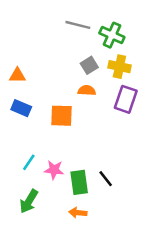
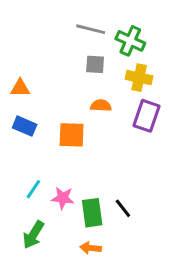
gray square: (89, 65) -> (95, 64), moved, turned 36

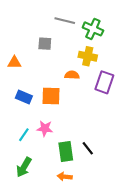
gray square: (95, 64) -> (45, 44), moved
yellow cross: (139, 78) -> (88, 56), moved
blue rectangle: (25, 126) -> (24, 97), moved
pink star: (63, 198) -> (45, 128), moved

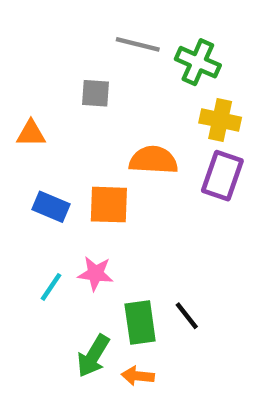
yellow cross: (88, 56) -> (220, 120), moved
orange semicircle: (72, 75) -> (153, 160), size x1.5
green arrow: (24, 167) -> (93, 356), moved

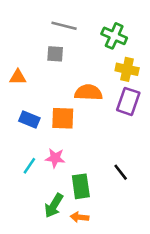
gray line: (138, 44) -> (64, 26), moved
black line: (187, 316) -> (121, 172), moved

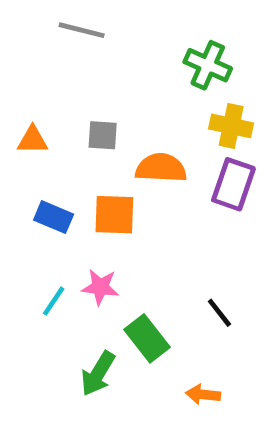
gray line: (64, 26) -> (82, 30), moved
gray square: (55, 54) -> (103, 135), moved
green rectangle: (81, 186) -> (147, 338), turned -30
orange arrow: (79, 217) -> (203, 395), moved

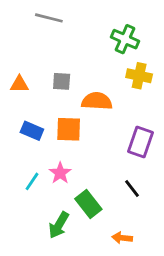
purple rectangle: (233, 184) -> (140, 142), moved
pink star: (100, 287) -> (60, 173), turned 30

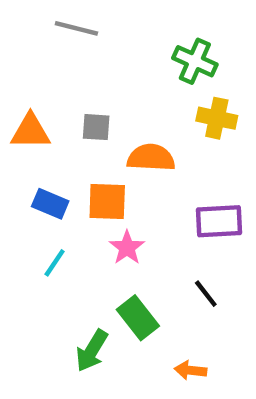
orange triangle: (19, 84) -> (30, 131), size x1.4
purple rectangle: (140, 142) -> (219, 221), turned 68
pink star: (60, 173) -> (127, 248), moved
cyan line: (32, 181) -> (55, 263), moved

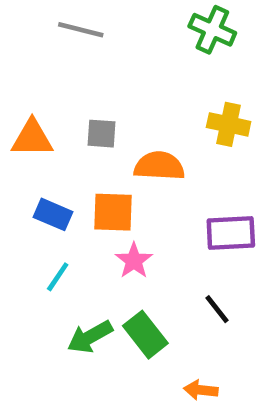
green cross: (195, 61) -> (212, 30), moved
green arrow: (92, 351) -> (90, 337), moved, turned 30

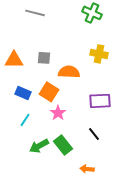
orange square: (113, 212) -> (49, 92), turned 30

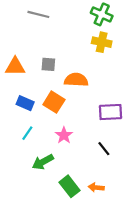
yellow cross: (99, 54) -> (102, 42), moved
pink star: (58, 113) -> (64, 135), moved
green rectangle: (63, 145) -> (69, 186), moved

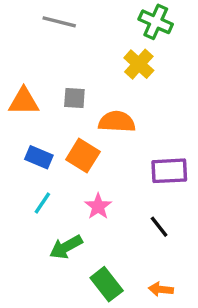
yellow cross: (102, 42) -> (139, 64), moved, turned 30
orange arrow: (96, 187) -> (161, 289), moved

